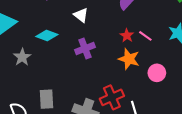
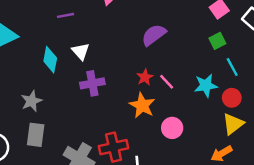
white triangle: (81, 15) -> (81, 51), moved
cyan diamond: (47, 36) -> (50, 60), turned 70
gray star: (22, 57) -> (31, 101), moved

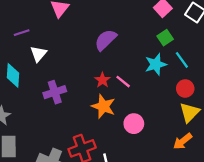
white triangle: (81, 51) -> (38, 54), moved, turned 30
cyan star: (206, 85) -> (156, 64), moved

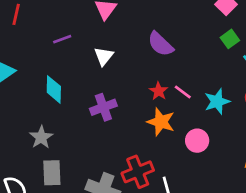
purple semicircle: (106, 40) -> (160, 44), turned -90
white triangle: (38, 54) -> (104, 56), moved
cyan star: (156, 64) -> (217, 102), moved

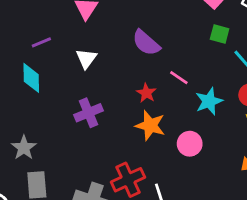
green square: (230, 39) -> (220, 34), turned -36
cyan diamond: (54, 89) -> (31, 78), moved
pink line: (183, 92) -> (179, 78), moved

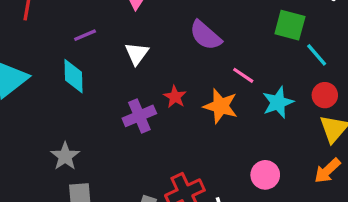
green square: (220, 34) -> (290, 25), size x1.4
red star: (146, 93) -> (175, 97), moved
orange star: (150, 125) -> (221, 106), moved
pink circle: (190, 144) -> (265, 175), moved

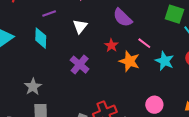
red star: (175, 97) -> (111, 45), moved
cyan star: (278, 102) -> (165, 61), turned -30
purple cross: (139, 116) -> (80, 65), turned -30

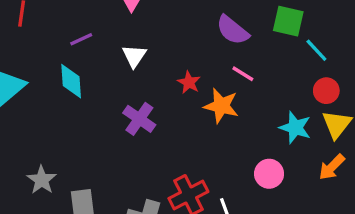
purple semicircle: (123, 18) -> (233, 30), moved
cyan star: (165, 61) -> (295, 128), moved
gray star: (33, 87) -> (42, 180), moved

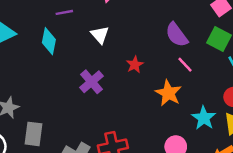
white triangle: (134, 56) -> (100, 35), turned -30
pink line: (243, 74) -> (185, 65), moved
orange star: (221, 106) -> (168, 93), moved

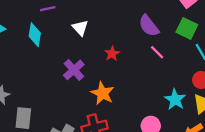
orange star: (168, 93) -> (103, 93), moved

